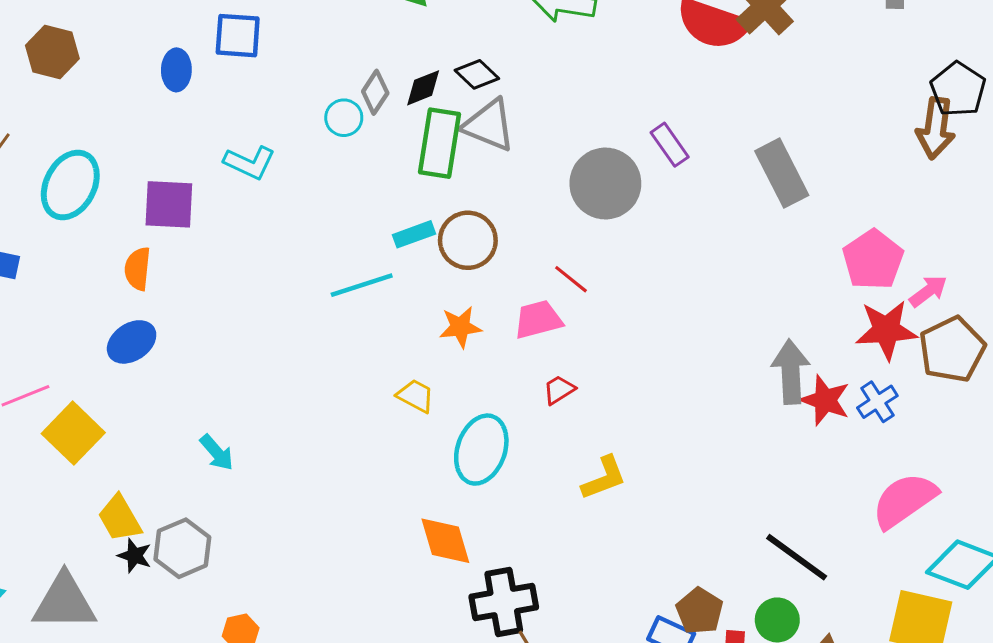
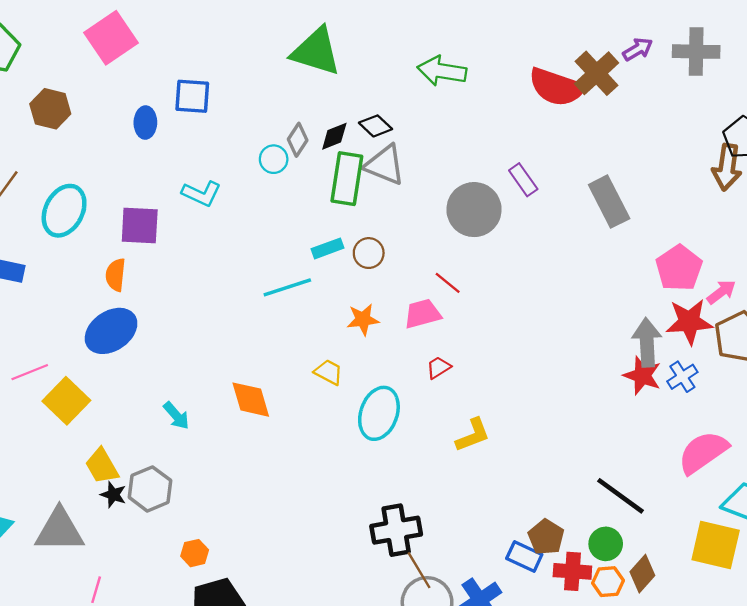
brown circle: (468, 240) -> (369, 253), size x0.7
blue ellipse: (132, 342) -> (111, 331), size x1.4
gray arrow: (791, 372) -> (647, 342), moved
orange diamond: (445, 541) -> (251, 400), moved

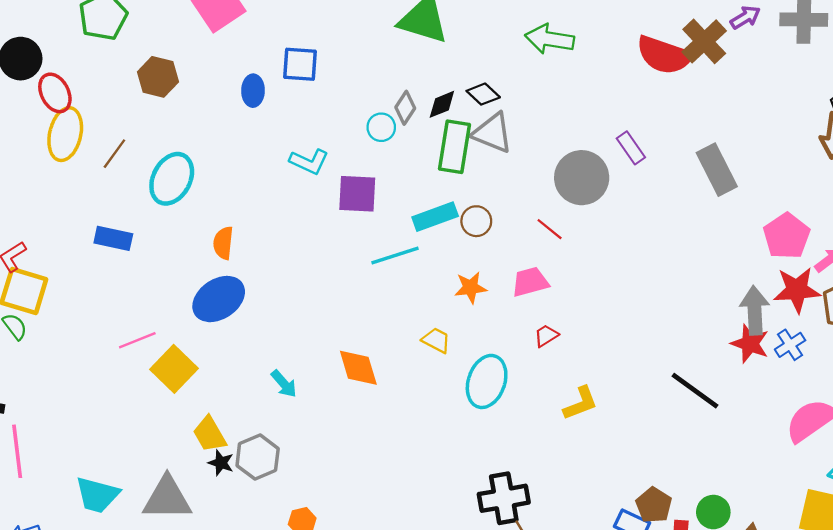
purple square: (140, 226) -> (357, 194), moved
cyan rectangle: (327, 248) -> (435, 217), size x1.4
red line: (448, 283) -> (550, 229), moved
black line: (621, 496) -> (695, 391), moved

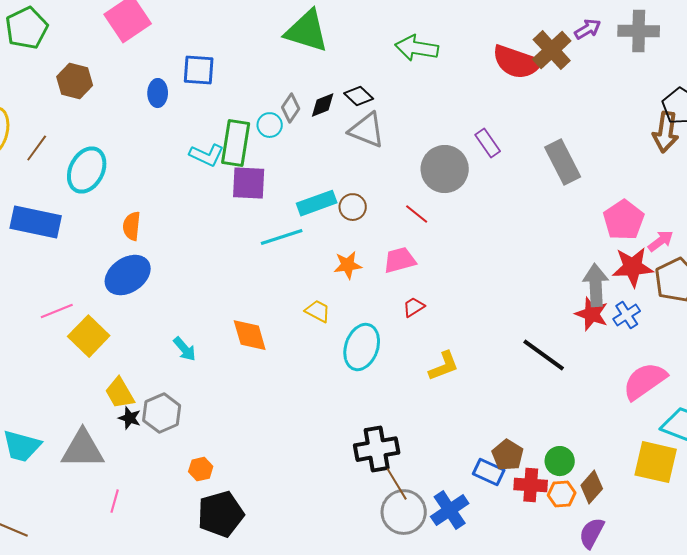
green rectangle: (455, 147) -> (236, 143), moved
blue rectangle: (113, 238) -> (36, 222), size x1.5

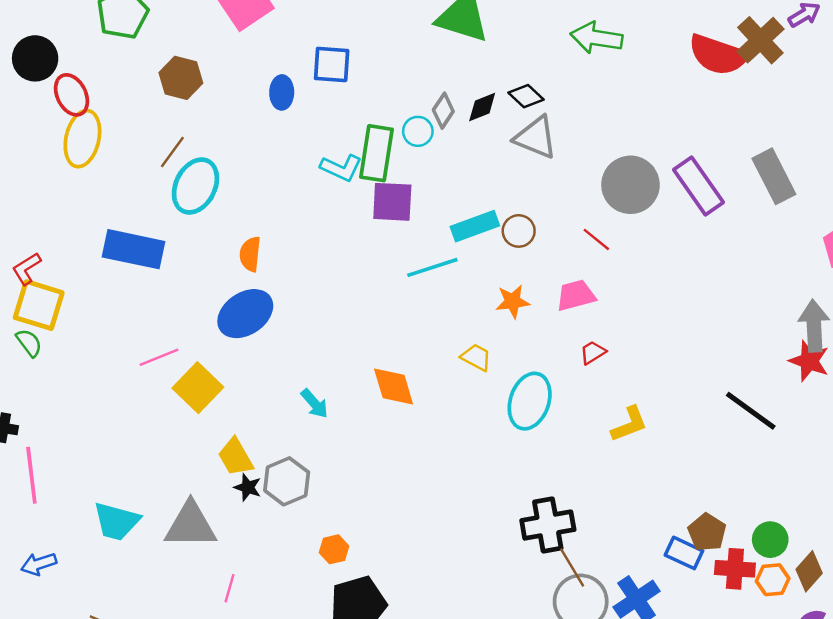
purple rectangle: (488, 143) -> (699, 186), moved, size x1.6
brown line: (37, 148) -> (172, 152), moved

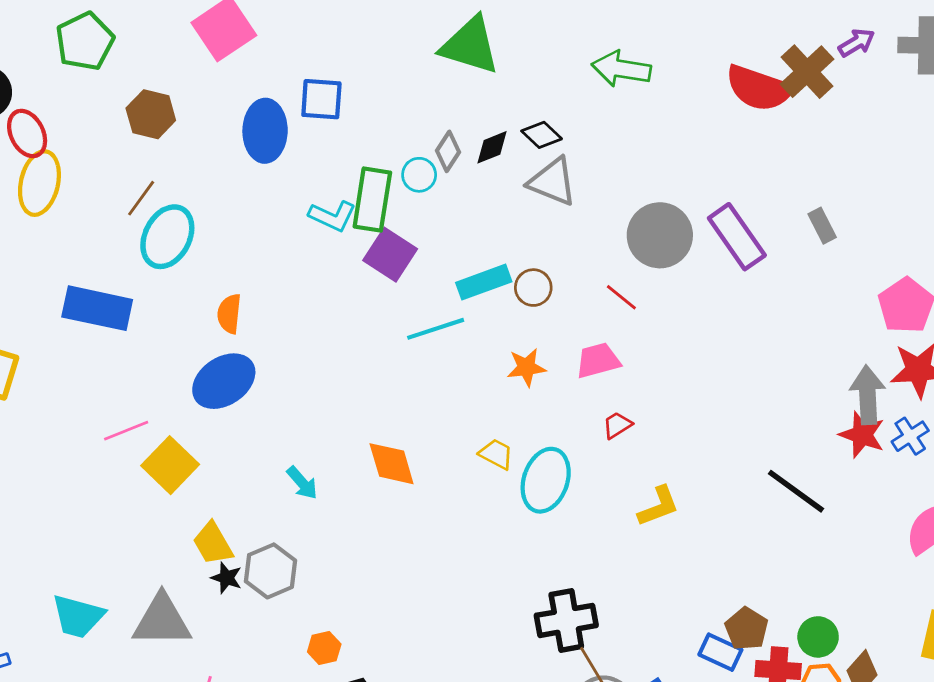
blue ellipse: (282, 92) -> (265, 131), size x1.6
gray rectangle: (774, 176) -> (822, 226), size x0.6
purple square: (392, 202) -> (390, 255), turned 30
yellow trapezoid: (476, 357) -> (496, 454), moved

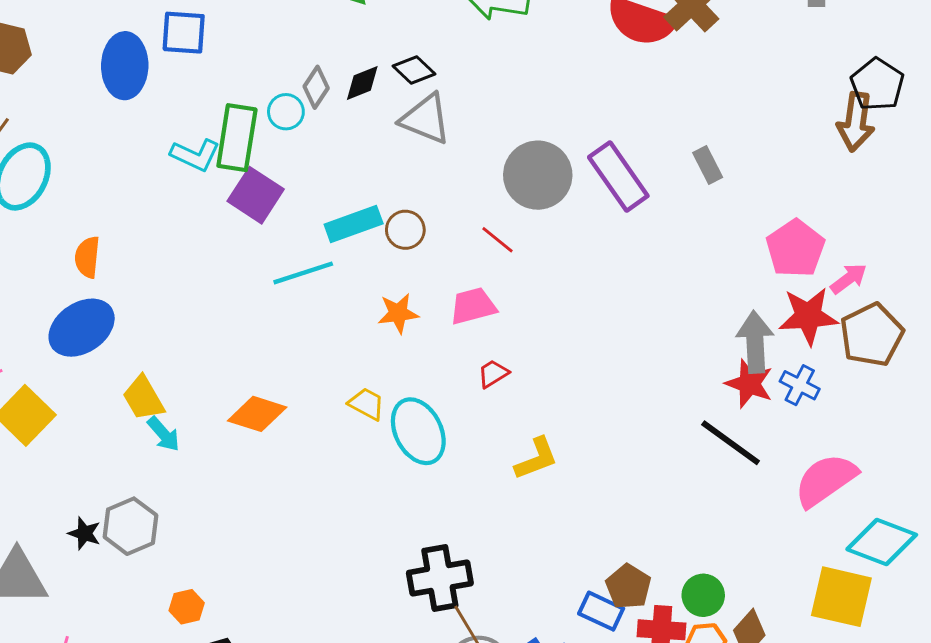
blue cross: (910, 436) -> (800, 385), turned -30
orange diamond: (392, 464) -> (257, 414), turned -56
cyan ellipse: (546, 480) -> (418, 431), turned -46
black line: (796, 491) -> (731, 443), moved
yellow trapezoid: (213, 543) -> (143, 398), moved

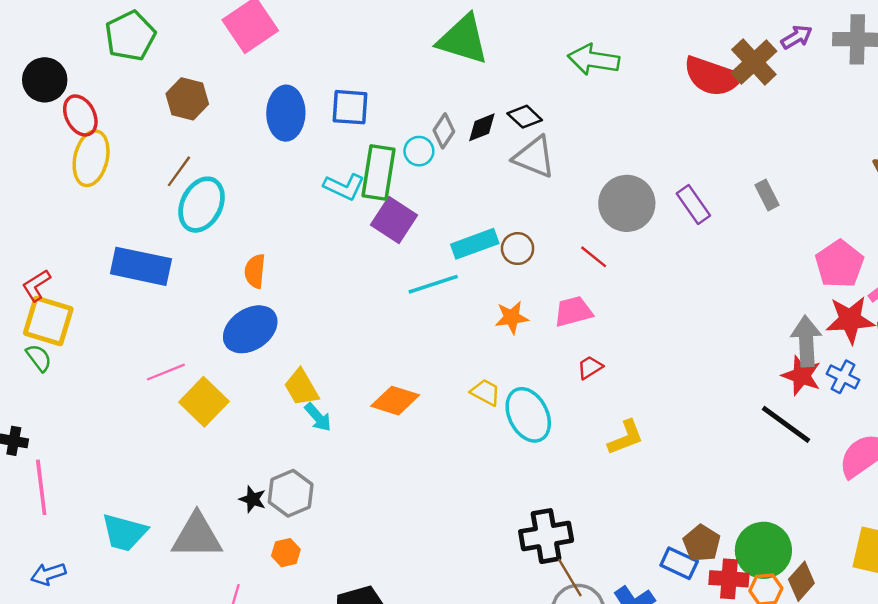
blue square: (184, 33) -> (350, 107), moved
purple rectangle: (618, 176) -> (693, 205), size x0.7
green circle: (703, 595) -> (763, 550), size x1.6
orange hexagon: (187, 607) -> (286, 553), moved

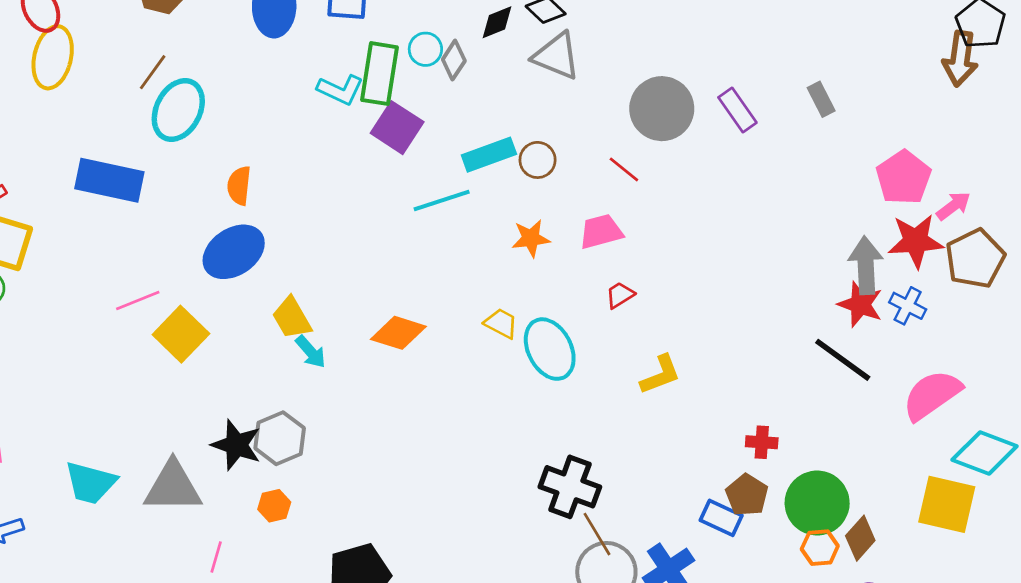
gray diamond: (444, 131) -> (454, 60), moved
black star: (253, 499) -> (236, 445), size x1.6
black cross: (546, 536) -> (570, 487), turned 30
red cross: (729, 579) -> (762, 442), moved, size x0.7

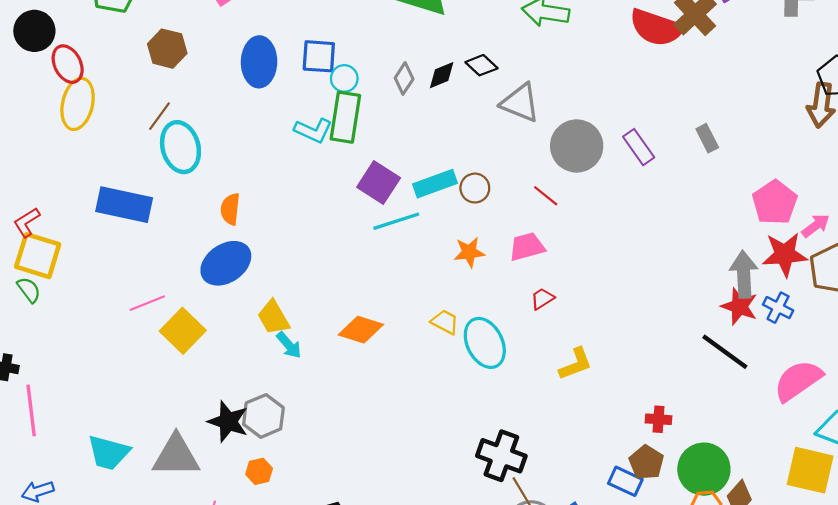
cyan circle: (425, 49) -> (344, 78), moved
gray triangle: (556, 56) -> (520, 103), moved
gray diamond: (454, 60) -> (404, 78), moved
cyan ellipse: (178, 110) -> (180, 147), turned -42
purple square: (397, 128) -> (379, 182), moved

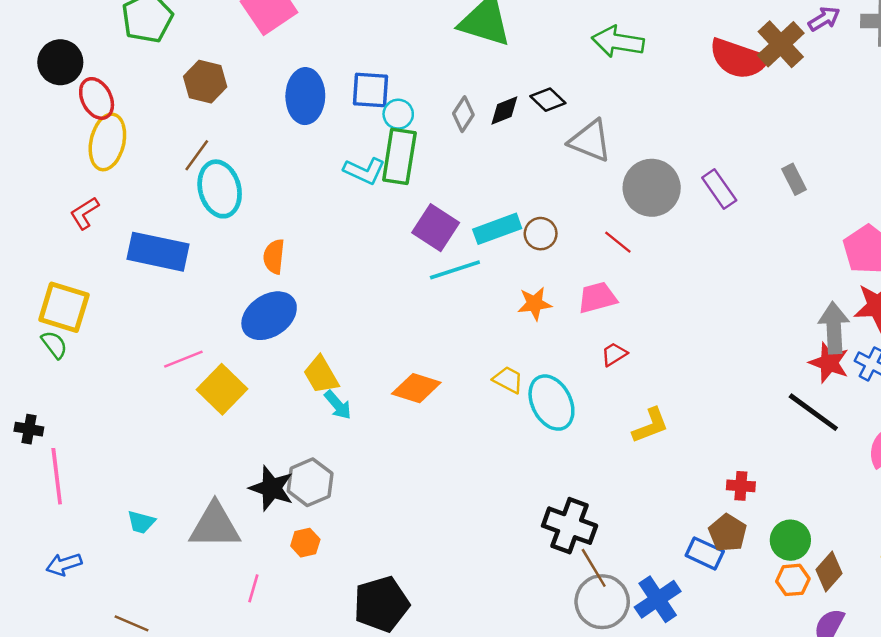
red L-shape: (27, 222) -> (84, 213), moved
cyan trapezoid: (109, 452) -> (141, 522), size x0.6
green circle: (704, 469) -> (790, 540), size x0.7

